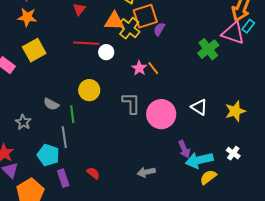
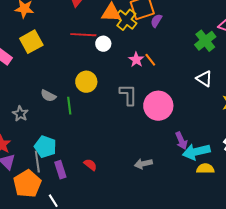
white triangle: (199, 107) -> (204, 79), moved
gray line: (64, 137) -> (37, 162), moved
yellow semicircle: (208, 177) -> (205, 169), turned 36

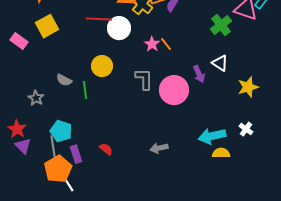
white circle: (103, 44) -> (119, 28), size x1.5
purple arrow: (181, 141) -> (199, 74), moved
orange pentagon: (27, 184) -> (58, 169), moved

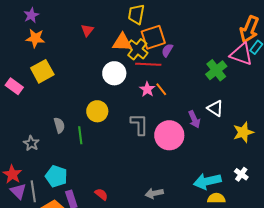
red line: (99, 19) -> (148, 64), moved
gray semicircle: (64, 80) -> (59, 125), turned -133
gray line: (53, 146) -> (33, 191), moved

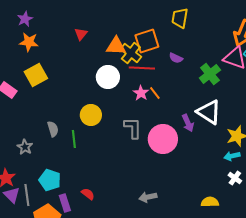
yellow trapezoid: (136, 14) -> (180, 18), moved
purple semicircle: (167, 50) -> (176, 58), moved, turned -96
white triangle: (215, 108) -> (209, 112), size x1.5
cyan arrow: (207, 181) -> (232, 156), moved, size x0.6
red semicircle: (101, 194) -> (88, 194), moved

